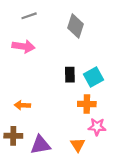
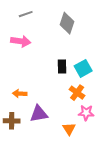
orange cross: (87, 104) -> (77, 93), turned 35
purple triangle: (40, 145) -> (39, 114), moved

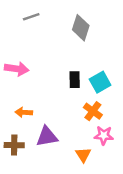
pink arrow: (21, 41) -> (17, 69), moved

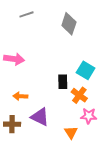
black rectangle: (75, 80) -> (63, 82), moved
cyan square: (100, 82) -> (86, 70), turned -30
purple triangle: (47, 137) -> (40, 117), turned 36

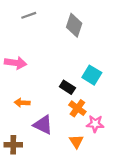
black rectangle: (63, 82) -> (67, 87), turned -56
orange cross: (79, 95) -> (77, 108), moved
brown cross: (12, 124) -> (13, 145), moved

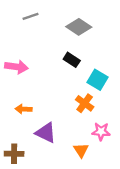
gray diamond: (74, 25) -> (79, 27), turned -75
black rectangle: (67, 87) -> (72, 60), moved
orange cross: (77, 108) -> (85, 103), moved

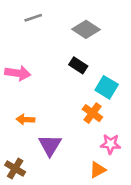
purple triangle: (46, 133) -> (50, 145), turned 35
orange triangle: (81, 150) -> (98, 170), moved, turned 35
brown cross: (14, 154) -> (15, 168), turned 30

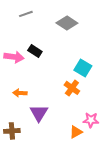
black rectangle: (78, 65) -> (35, 51), moved
pink star: (110, 144) -> (91, 120), moved
brown cross: (15, 168) -> (12, 131), turned -35

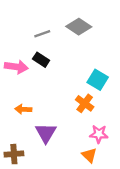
gray line: (26, 14) -> (42, 34), moved
pink star: (91, 120) -> (99, 134), moved
orange triangle: (76, 132) -> (89, 155), turned -48

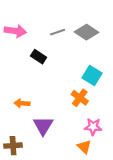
gray diamond: (79, 27) -> (86, 32), moved
gray line: (42, 34) -> (58, 32), moved
pink arrow: (16, 67) -> (15, 31), moved

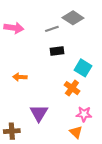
gray diamond: (86, 32) -> (73, 18), moved
black rectangle: (39, 57) -> (57, 51), moved, turned -40
orange arrow: (22, 103) -> (20, 77), moved

